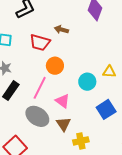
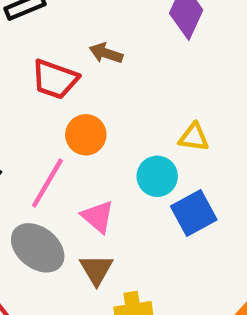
yellow triangle: (109, 72) -> (194, 137), moved
blue square: (106, 109) -> (194, 213), moved

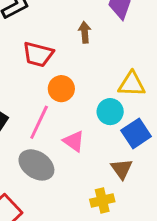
brown arrow: (106, 53) -> (85, 32), moved, turned 72
yellow triangle: (194, 137) -> (132, 84), size x1.4
brown triangle: (96, 269) -> (122, 169), moved

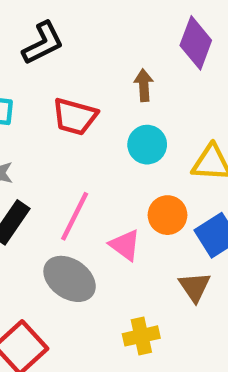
orange circle: (61, 89) -> (168, 215), moved
cyan circle: (110, 112) -> (147, 145), moved
yellow cross: (102, 200) -> (141, 336), moved

